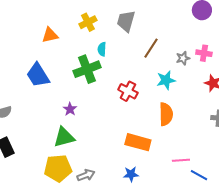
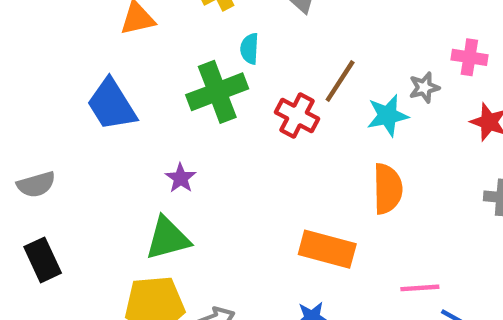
brown line: (151, 48) -> (340, 81), moved
gray star: (183, 58) -> (424, 87), moved
red cross: (128, 91) -> (297, 116), moved

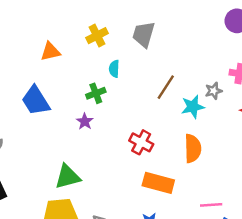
green cross: (217, 92) -> (96, 93), size x0.6
red cross: (297, 116) -> (141, 142), moved
purple star: (181, 178) -> (85, 121), moved

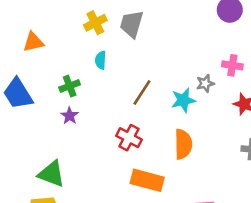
yellow cross: (97, 36) -> (95, 23), moved
brown line: (166, 87) -> (142, 92), moved
green cross: (96, 93) -> (70, 86), moved
green triangle: (68, 177) -> (51, 174), turned 36

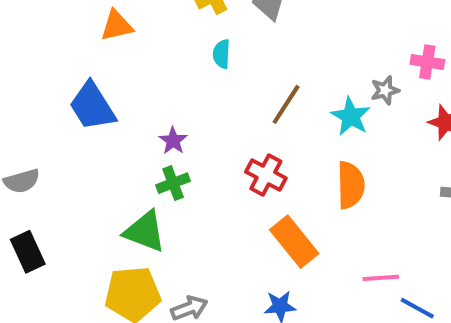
green cross: (70, 86) -> (173, 183), moved
cyan star: (183, 100) -> (351, 116), turned -30
orange rectangle: (147, 180) -> (294, 242), turned 36

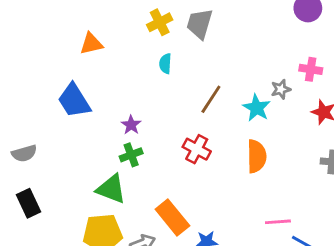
orange rectangle: (294, 242) -> (172, 218), moved

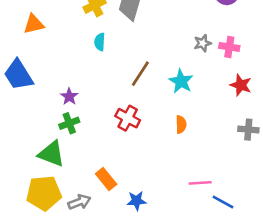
gray star: (281, 89) -> (203, 43), moved
orange semicircle: (257, 156) -> (181, 124), size x0.6
orange rectangle: (172, 218) -> (106, 179), size x0.7

